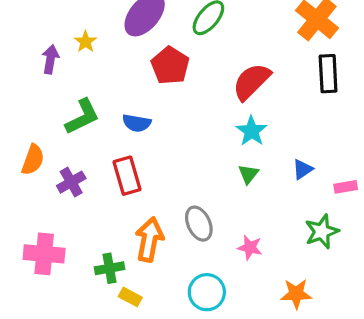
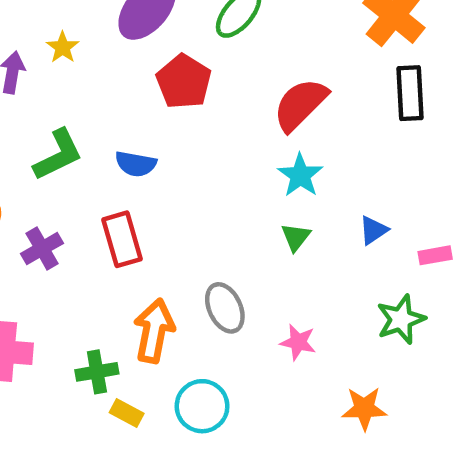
cyan circle: (207, 292) -> (202, 406), moved

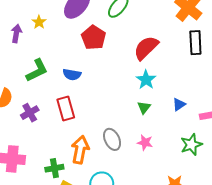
pink star: (298, 342) -> (145, 142), moved

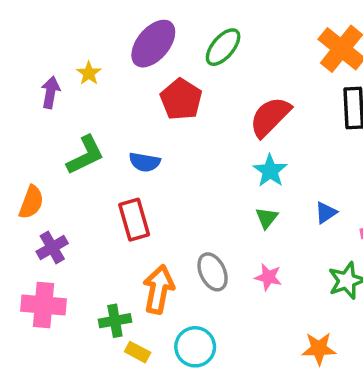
purple cross: (30, 113) -> (52, 247), moved

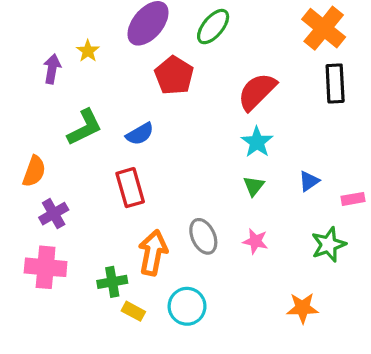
blue semicircle: (145, 162) -> (140, 134), turned -40

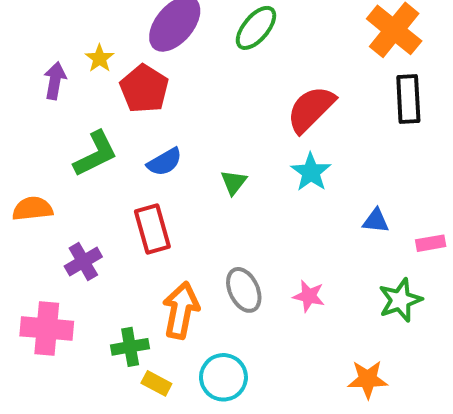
red pentagon: (174, 75) -> (144, 89), moved
orange semicircle: (34, 171) -> (33, 209), turned -116
blue triangle: (309, 181) -> (376, 221), turned 40
green triangle: (254, 186) -> (234, 182), moved
purple cross: (54, 214) -> (83, 261), moved

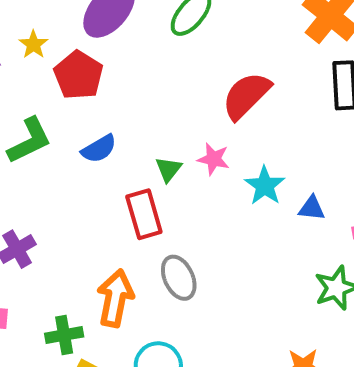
cyan star: (311, 172) -> (265, 186), moved
red rectangle: (152, 229) -> (144, 214), moved
pink star: (309, 296) -> (214, 159), moved

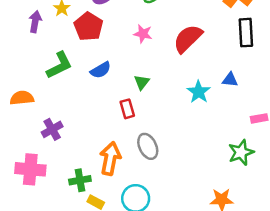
pink star: (214, 159) -> (143, 34), moved
blue triangle: (312, 208) -> (230, 80), moved
red rectangle: (144, 214) -> (127, 109), size x0.7

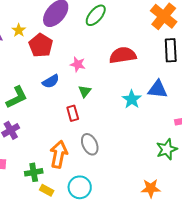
pink star: (143, 34) -> (78, 64), moved
red semicircle: (188, 39) -> (123, 55), turned 36
green L-shape: (59, 65) -> (17, 97), moved
blue triangle: (230, 80) -> (158, 89), size x1.5

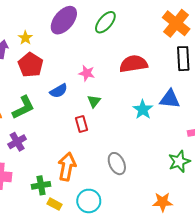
red pentagon: (41, 45) -> (31, 65), moved
gray ellipse: (90, 144) -> (117, 164), moved

